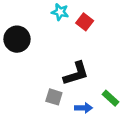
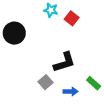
gray square: (54, 97) -> (46, 82), turned 32

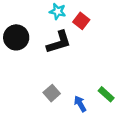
black L-shape: (64, 62) -> (59, 42), moved
blue arrow: (71, 91) -> (80, 104), turned -120

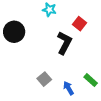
red square: (81, 21) -> (80, 24), moved
black L-shape: (59, 42) -> (64, 43), moved, turned -45

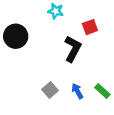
red square: (80, 24) -> (90, 27), turned 32
blue arrow: (68, 88) -> (77, 91), moved

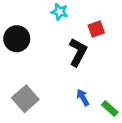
gray square: (50, 90) -> (25, 99), moved, size x1.5
green rectangle: (102, 91) -> (110, 108), moved

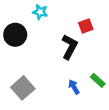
cyan star: (60, 12) -> (40, 12), moved
green rectangle: (110, 108) -> (98, 80), moved

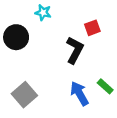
blue arrow: (74, 87) -> (79, 93), size x1.5

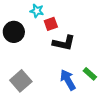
red square: (92, 28) -> (51, 24), moved
black L-shape: (75, 50) -> (64, 43), turned 75

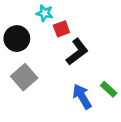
black L-shape: (64, 43) -> (77, 52), turned -50
gray square: (21, 81) -> (24, 77), moved

